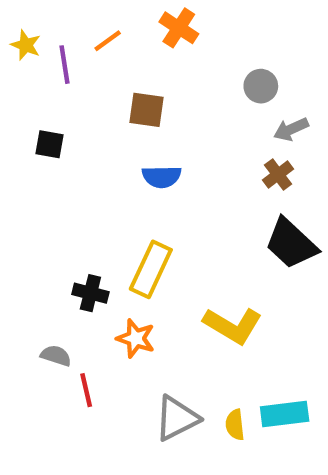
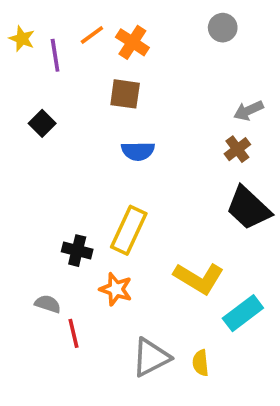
orange cross: (179, 28) -> (132, 42), moved
gray circle: (261, 86) -> (223, 28), moved
black square: (49, 144) -> (42, 123), turned 35
cyan rectangle: (285, 414) -> (243, 313), moved, turned -30

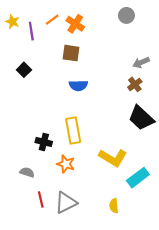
yellow rectangle: (129, 230) -> (73, 130), turned -35
red line: (73, 333) -> (41, 199), moved
gray triangle: (151, 357) -> (66, 203), moved

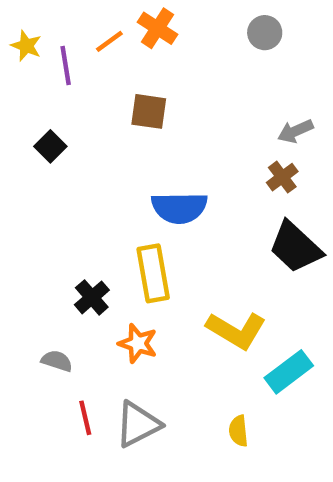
orange cross: (75, 24) -> (158, 28), moved
blue semicircle: (78, 85) -> (179, 208), moved, size x1.4
black cross: (44, 142) -> (92, 297), turned 35

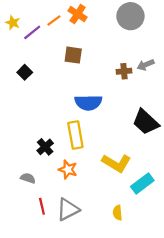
gray circle: (265, 33) -> (130, 16), size x1.6
purple line: (66, 65) -> (32, 32), turned 60
brown cross: (282, 177) -> (124, 71), moved, turned 32

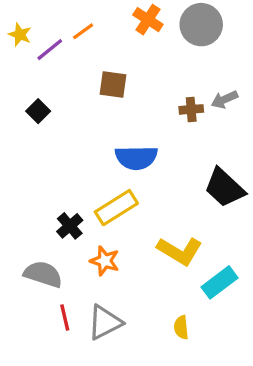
orange cross: (78, 14) -> (148, 20), moved
yellow rectangle: (75, 135) -> (116, 208), turned 68
gray semicircle: (28, 178) -> (43, 274), size x1.6

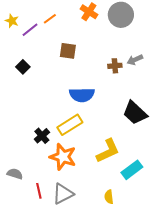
yellow L-shape: (180, 251) -> (108, 151), turned -56
orange star: (105, 261) -> (63, 157), size x1.5
gray semicircle: (43, 274) -> (15, 174), moved, size x0.7

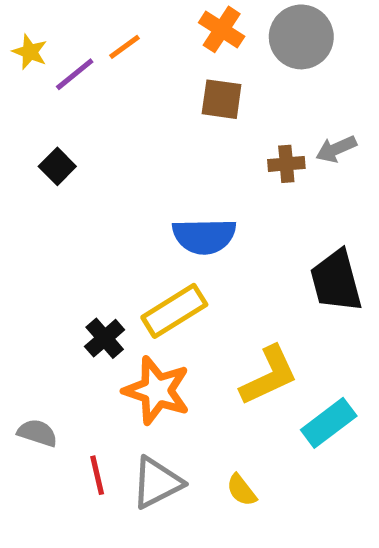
brown square: (68, 51) -> (222, 99), moved
black trapezoid: (135, 113) -> (336, 281), turned 32
yellow semicircle: (109, 197) -> (242, 490), moved, turned -32

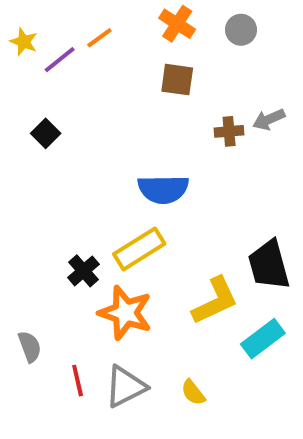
gray circle: (301, 37) -> (241, 30), size x0.6
black trapezoid: (336, 281) -> (269, 265), moved
gray semicircle: (37, 433) -> (30, 347), turned 52

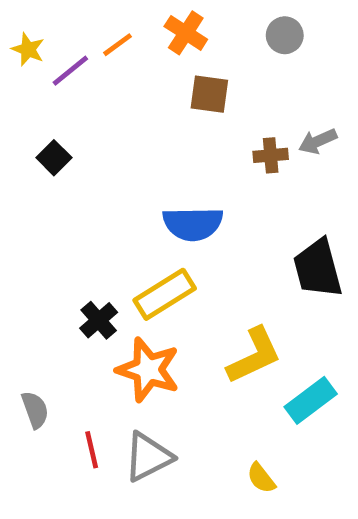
orange cross: (177, 24) -> (186, 33), moved
black trapezoid: (269, 265) -> (318, 268), moved
yellow semicircle: (193, 392) -> (261, 478), moved

